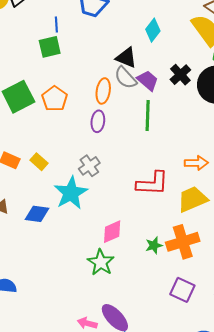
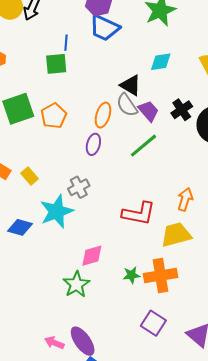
cyan diamond: (153, 30) -> (161, 62), turned 35
green line: (148, 116) -> (144, 146), turned 40
orange arrow: (196, 163) -> (185, 199), turned -80

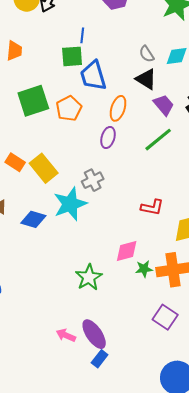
blue trapezoid: (104, 28) -> (93, 76), moved, turned 48
gray semicircle: (127, 105) -> (147, 54), moved, size x0.7
yellow rectangle: (29, 176) -> (44, 168), size x1.6
red L-shape: (139, 213) -> (152, 207), size x0.7
pink diamond: (92, 256) -> (127, 251), moved

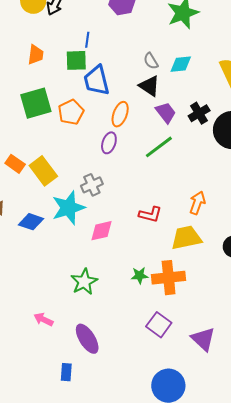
orange trapezoid: (14, 51) -> (36, 55), moved
pink diamond: (127, 251) -> (102, 231), moved
pink arrow: (66, 335) -> (43, 319), moved
blue rectangle: (100, 359) -> (66, 372), moved, turned -36

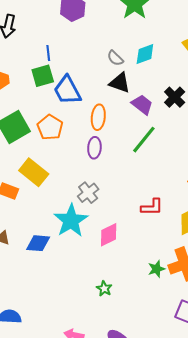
yellow rectangle: (43, 171) -> (34, 172), moved
green star: (84, 282) -> (104, 289), size x0.6

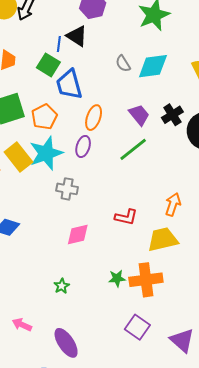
cyan diamond: (145, 54) -> (153, 66), size x1.4
green square: (43, 76) -> (48, 65), turned 35
black triangle: (120, 83) -> (77, 36), moved
gray cross: (88, 193) -> (67, 189), turned 35
cyan star: (71, 221) -> (46, 153), moved

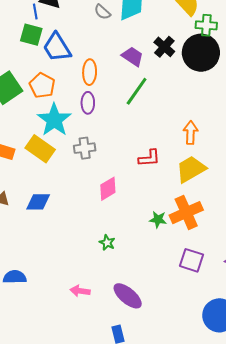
yellow rectangle: (18, 157) -> (40, 149), moved
green star: (117, 278) -> (158, 220), turned 30

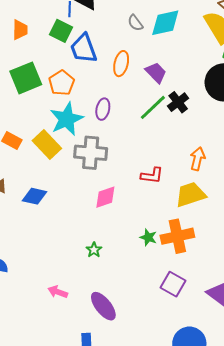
black cross: (164, 47) -> (178, 102), moved
orange ellipse: (90, 72) -> (121, 64), moved
gray cross: (85, 148) -> (91, 153), size x1.5

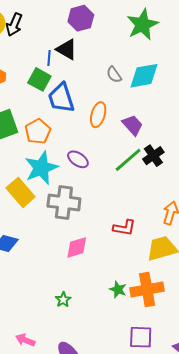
purple ellipse: (103, 109) -> (78, 159), turned -70
purple square: (173, 284) -> (141, 337), turned -30

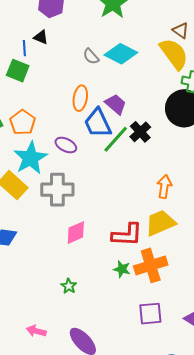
black triangle: (67, 49) -> (41, 37), size x0.7
cyan diamond: (144, 76) -> (121, 54), turned 44
blue trapezoid: (61, 98) -> (98, 123), moved
red L-shape: (124, 228) -> (127, 235), moved, size x1.4

